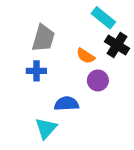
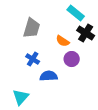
blue cross: (36, 71) -> (33, 59), moved, turned 32
cyan triangle: (46, 128) -> (21, 97), moved

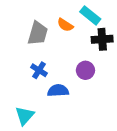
black cross: (86, 33) -> (102, 39), turned -36
orange semicircle: (63, 41) -> (65, 25), moved

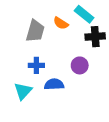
blue cross: (39, 70) -> (36, 65), turned -32
cyan triangle: (25, 116) -> (23, 91), moved

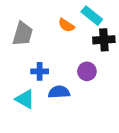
gray trapezoid: (35, 31) -> (23, 34), moved
cyan triangle: (23, 91) -> (25, 99), turned -42

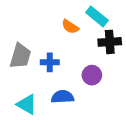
gray trapezoid: (23, 34) -> (20, 56), moved
blue cross: (40, 71) -> (50, 62), moved

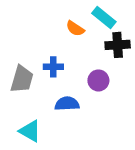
gray trapezoid: (20, 56) -> (22, 79), moved
cyan triangle: (27, 104) -> (30, 131), moved

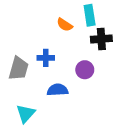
cyan rectangle: (104, 18) -> (90, 15), turned 42
cyan triangle: (30, 131) -> (26, 114), turned 42

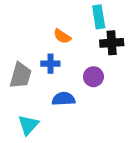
orange semicircle: (65, 25) -> (62, 36), moved

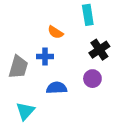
black cross: (112, 43) -> (99, 50), moved, turned -30
purple circle: (93, 77) -> (92, 79), moved

